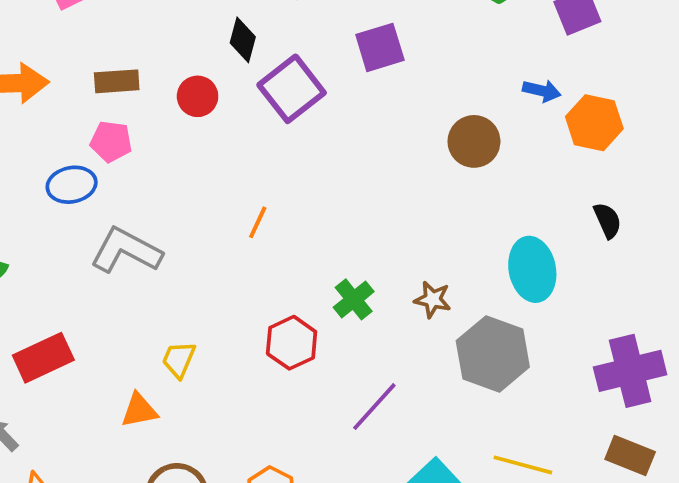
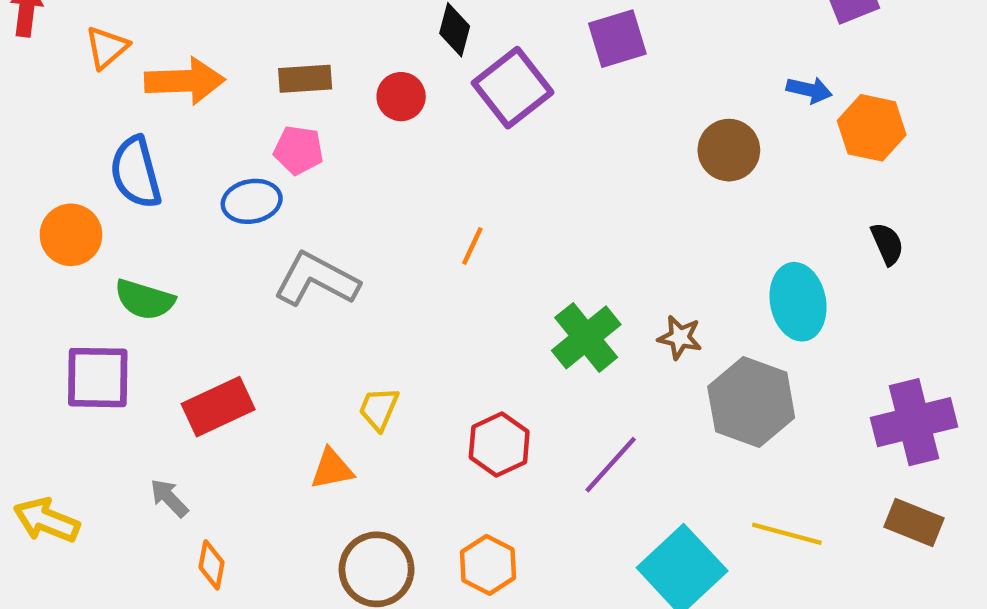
green cross: (354, 299) -> (586, 337), size x1.4
red hexagon: (292, 343) -> (499, 444), moved

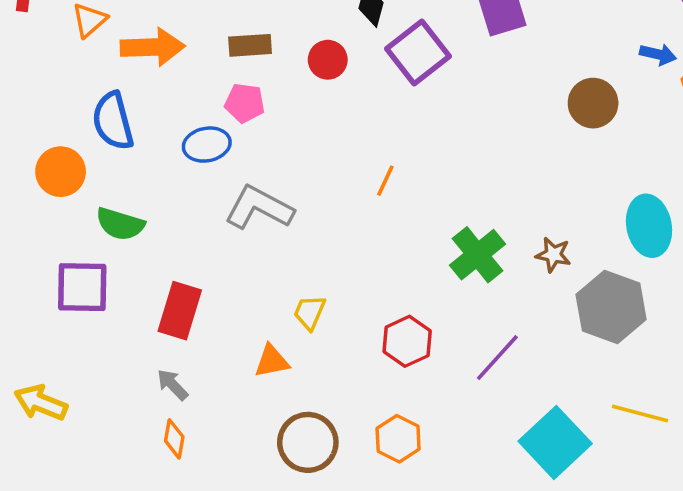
red rectangle: (218, 407) -> (180, 311), turned -48
gray arrow: (169, 498) -> (172, 385), moved

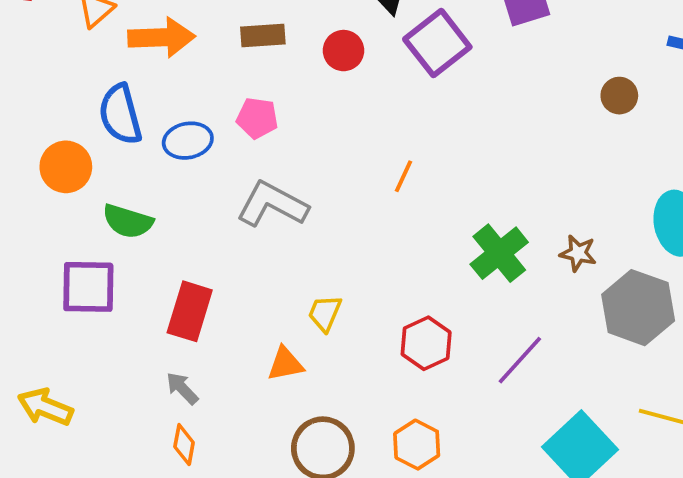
pink pentagon: (245, 103) -> (257, 118), moved
brown circle: (593, 103) -> (619, 96), size x0.7
blue ellipse: (207, 145) -> (188, 141), moved

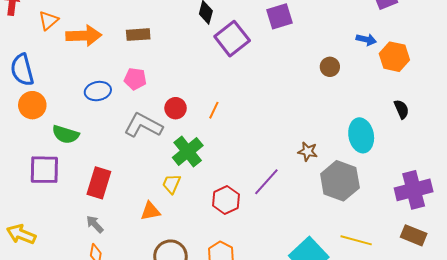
red circle: (344, 51) -> (176, 108), moved
blue semicircle: (120, 114) -> (22, 70), moved
green cross: (499, 253) -> (188, 152), moved
purple line: (520, 360) -> (266, 182), moved

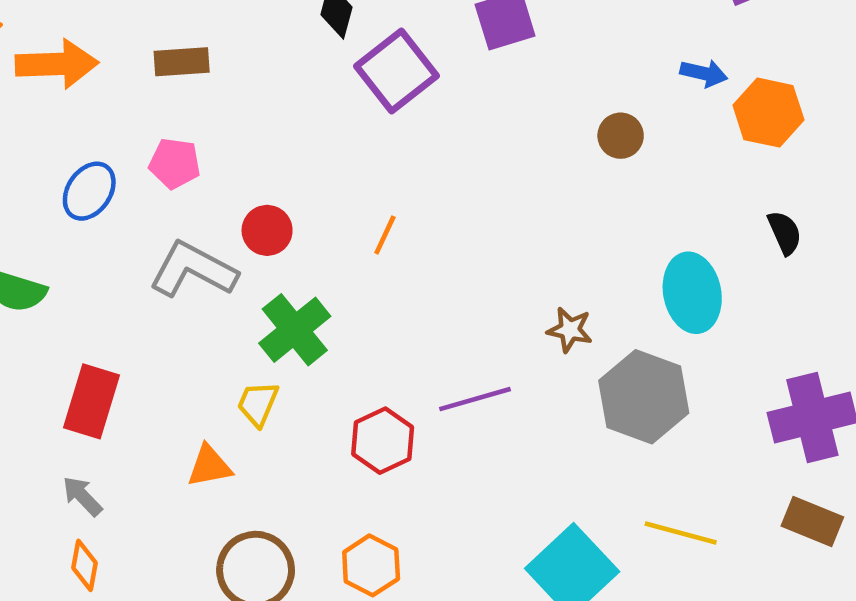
blue ellipse: (98, 91) -> (89, 191), turned -45
orange line: (214, 110) -> (385, 235), moved
purple line: (266, 182) -> (475, 399), turned 32

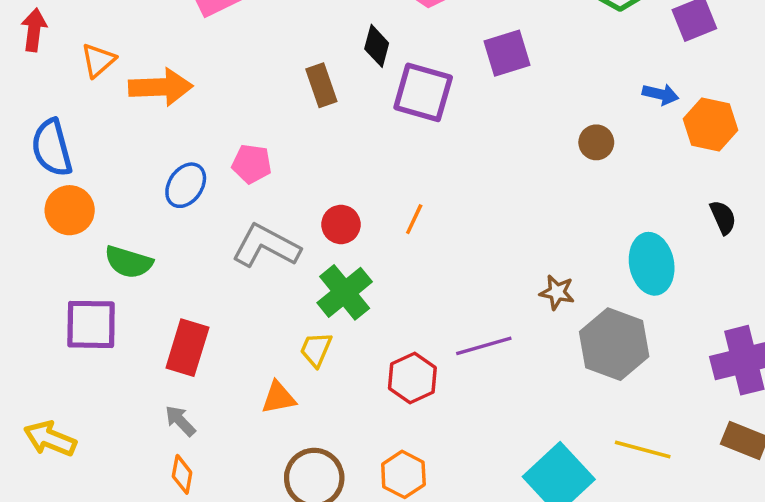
brown rectangle: (182, 62) -> (321, 85), moved, turned 75
purple square: (396, 71) -> (423, 92), turned -36
red circle: (267, 230) -> (341, 224), moved

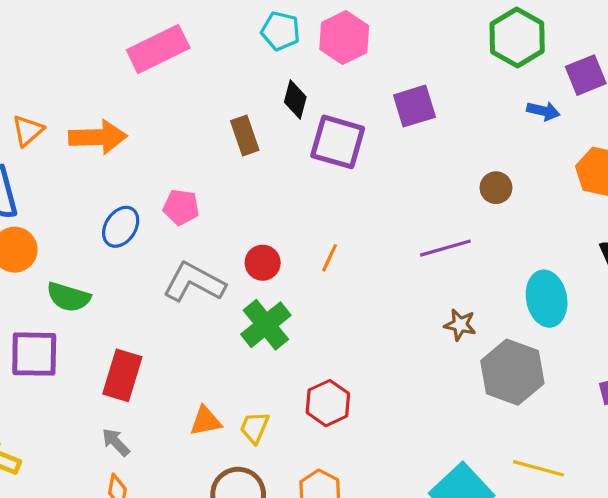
orange triangle: (98, 60) -> (28, 131), moved
blue arrow: (661, 94) -> (543, 111), moved
purple line: (484, 346) -> (445, 248), moved
yellow trapezoid: (316, 349) -> (254, 428), moved

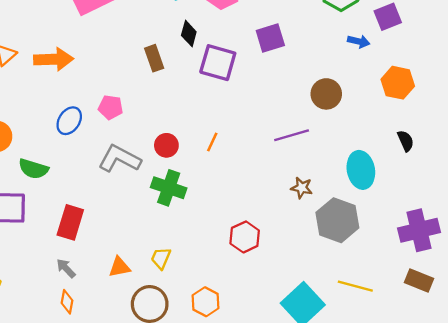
brown circle: (496, 188) -> (326, 94), size x1.4
green cross: (266, 325) -> (169, 188), turned -32
red hexagon: (328, 403) -> (245, 237), moved
orange triangle: (206, 421) -> (120, 267), moved

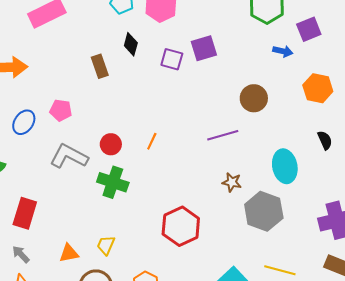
purple square: (218, 63) -> (172, 59), moved, size x0.7
red hexagon: (245, 237) -> (181, 226), size x1.4

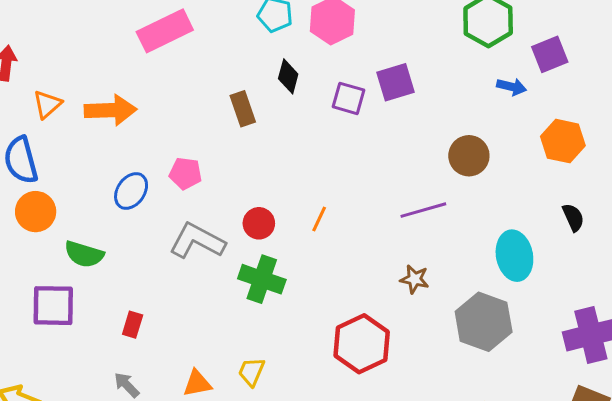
brown star: (232, 182) -> (415, 279), moved
red rectangle: (25, 213) -> (133, 325), size x0.6

